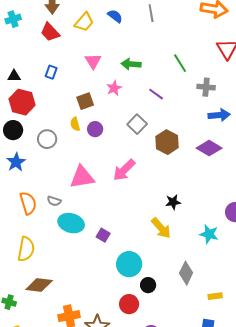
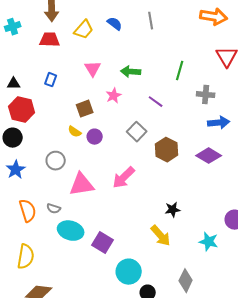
red trapezoid: (50, 32) -> (50, 40), turned 135
green line: (180, 63) -> (180, 71), turned 48
yellow semicircle: (75, 124) -> (75, 132), turned -40
gray circle: (47, 139) -> (56, 161), moved
purple square: (103, 235) -> (103, 243), size x1.5

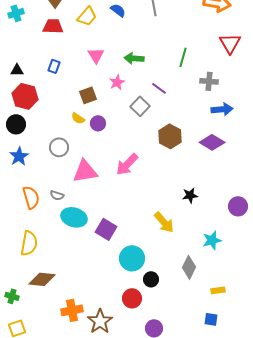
gray square: (137, 132) -> (140, 106), moved
black star: (173, 210) -> (190, 195), moved
cyan star: (209, 242) -> (212, 240), moved, turned -30

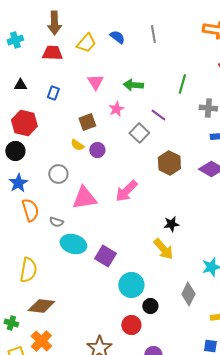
black triangle: (17, 70) -> (20, 85), moved
black star: (190, 195) -> (171, 224), moved
orange semicircle: (31, 197) -> (30, 210), moved
orange cross: (72, 310) -> (41, 341), moved, turned -35

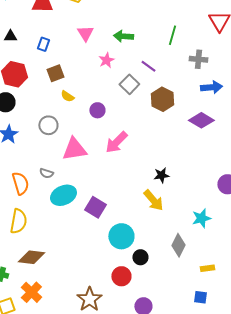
brown square: (87, 122) -> (55, 73), moved
purple circle: (97, 150) -> (97, 110), moved
brown hexagon: (169, 163) -> (162, 99), moved
orange semicircle: (30, 210) -> (20, 183), moved
cyan ellipse: (73, 244) -> (63, 195), turned -40

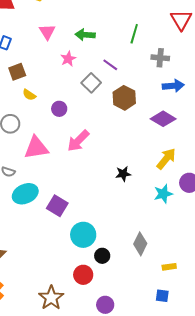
yellow arrow: (153, 200) -> (166, 159), moved, turned -100
cyan star: (201, 218) -> (163, 194), moved

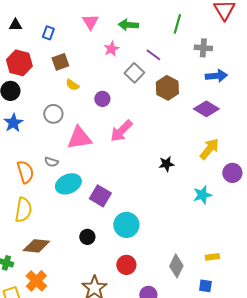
cyan star: (163, 194) -> (202, 195), moved
gray diamond: (140, 244) -> (176, 266), moved
black circle: (102, 256) -> (87, 237), moved

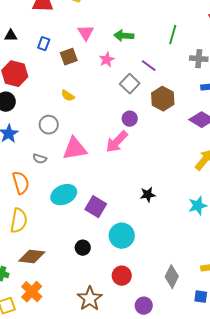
brown square: (60, 62) -> (69, 57), moved
purple circle: (102, 99) -> (130, 119), moved
gray semicircle: (51, 162) -> (40, 159), moved
black star: (166, 164) -> (148, 195), moved

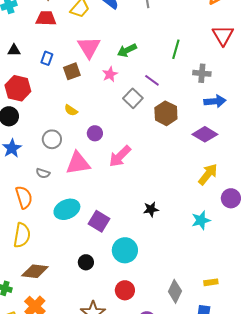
pink triangle: (86, 33) -> (89, 47), size x1.4
green arrow: (124, 36) -> (127, 50), turned -30
purple circle: (130, 119) -> (95, 133), moved

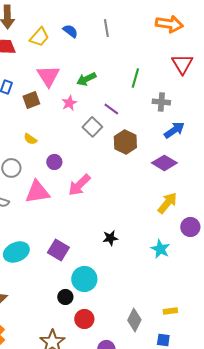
blue arrow: (215, 101) -> (174, 130), turned -30
cyan ellipse: (67, 209) -> (16, 252), moved
cyan star: (201, 220) -> (160, 249), turned -30
black circle: (86, 262) -> (65, 297), moved

